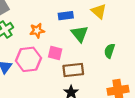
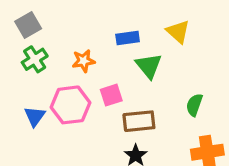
green semicircle: (109, 51) -> (194, 105), moved
pink square: (55, 53) -> (111, 95), turned -32

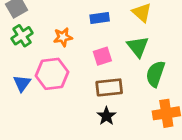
green triangle: (149, 66) -> (138, 47), moved
pink square: (111, 95) -> (102, 56), moved
green semicircle: (194, 105) -> (155, 74), size x1.4

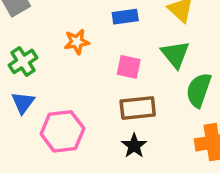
green cross: (22, 36) -> (23, 61), moved
pink square: (102, 56) -> (129, 67), turned 30
pink hexagon: (52, 74) -> (62, 131), moved

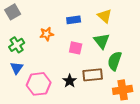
brown rectangle: (138, 108) -> (93, 75), moved
black star: (134, 146) -> (70, 81), moved

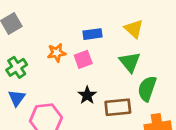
pink square: (76, 48) -> (83, 59), moved, turned -32
black star: (70, 81) -> (87, 95), moved

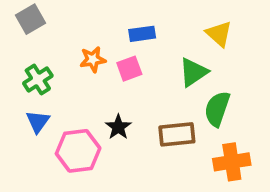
yellow triangle: (134, 29) -> (219, 34), moved
green triangle: (130, 62) -> (193, 72), turned 35
black star: (87, 95) -> (118, 127), moved

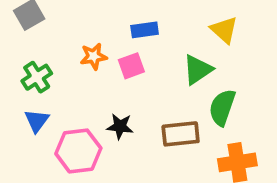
black star: (118, 127) -> (120, 126), turned -30

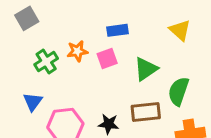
green triangle: (198, 70) -> (146, 69), moved
green cross: (37, 77) -> (46, 62), moved
black star: (120, 126) -> (109, 124), moved

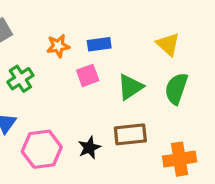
orange star: (77, 51) -> (58, 46), moved
green semicircle: (179, 91) -> (176, 89), moved
black star: (109, 124) -> (89, 148), turned -30

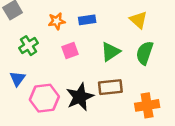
pink square: (88, 75) -> (70, 50), moved
black star: (89, 148) -> (80, 97), size x1.6

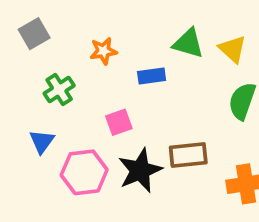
blue rectangle: (87, 20) -> (152, 76), moved
pink square: (70, 50) -> (119, 122), moved
green triangle: (110, 52) -> (188, 43), moved, turned 50

